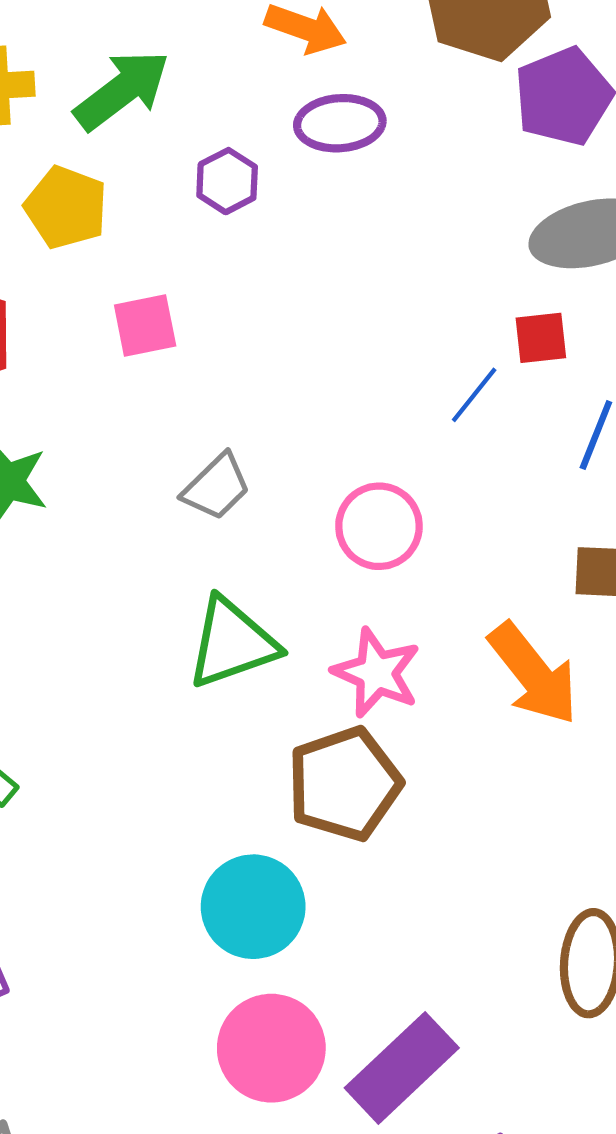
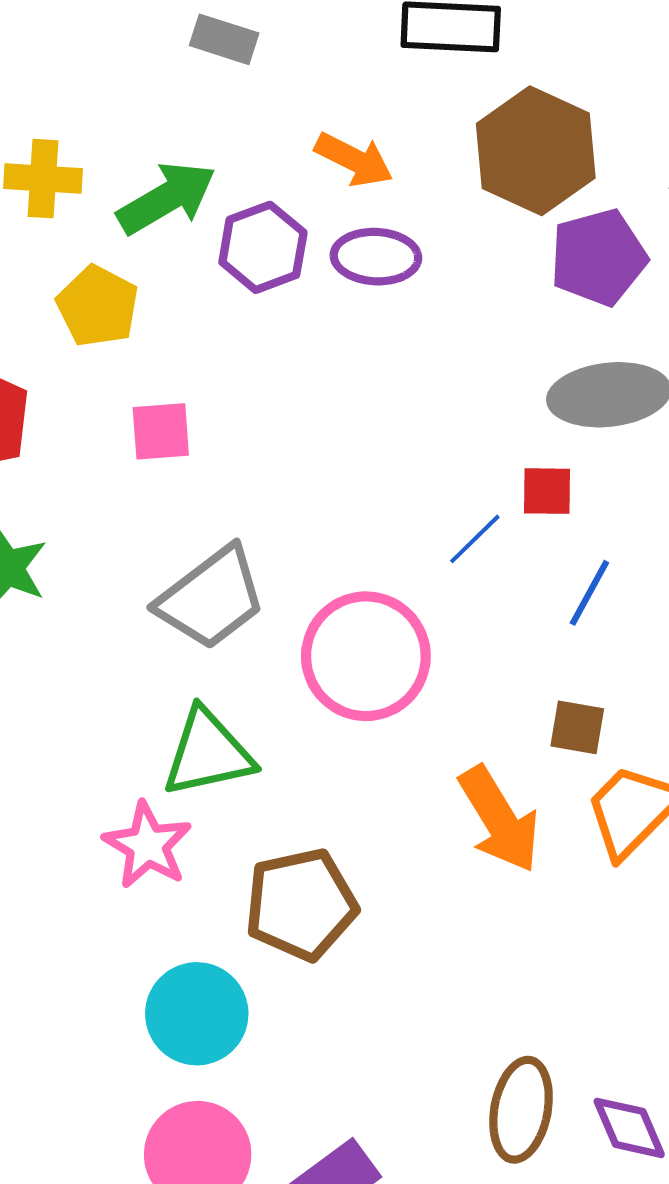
purple hexagon: (227, 181) -> (263, 247), moved, size x1.4
gray trapezoid: (216, 487) -> (211, 598), size x1.6
pink circle: (379, 526) -> (366, 656), size x1.5
pink star: (377, 673) -> (148, 845), moved

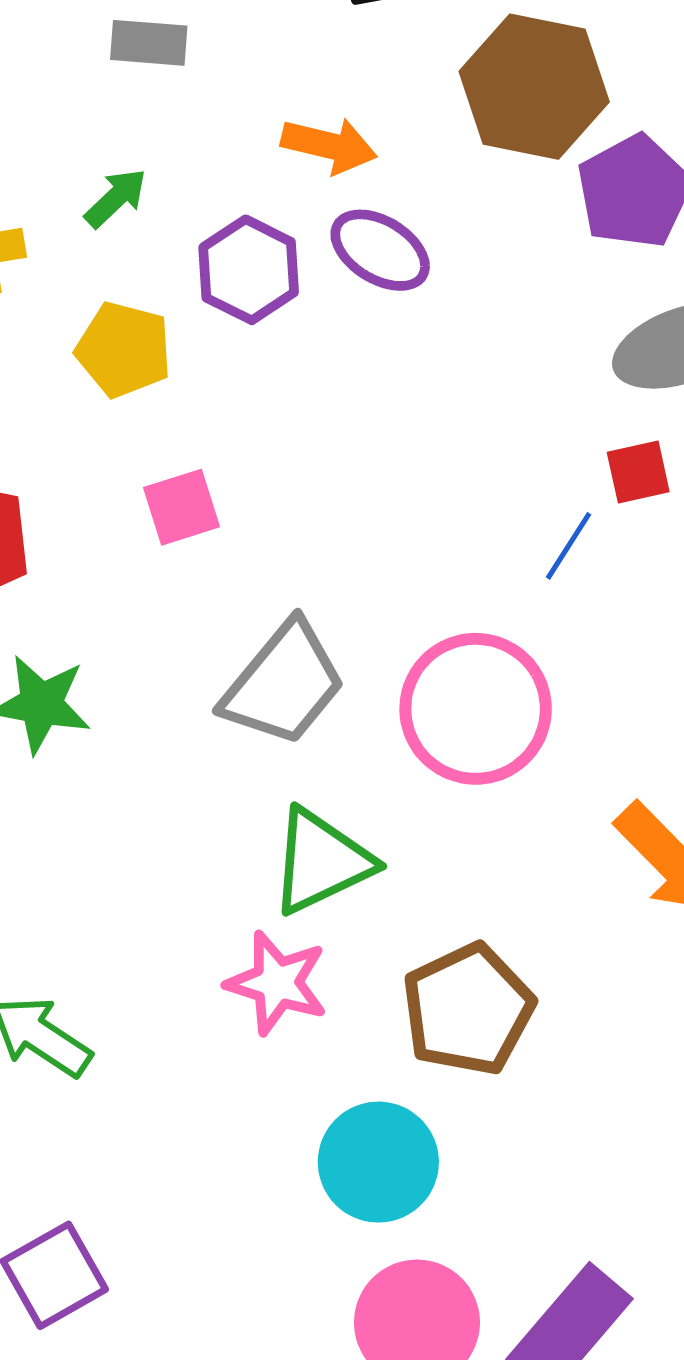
green arrow: (167, 198) -> (116, 198), moved, size x0.6
purple ellipse: (376, 257) -> (380, 250), turned 42
yellow pentagon: (98, 306) -> (124, 350), moved

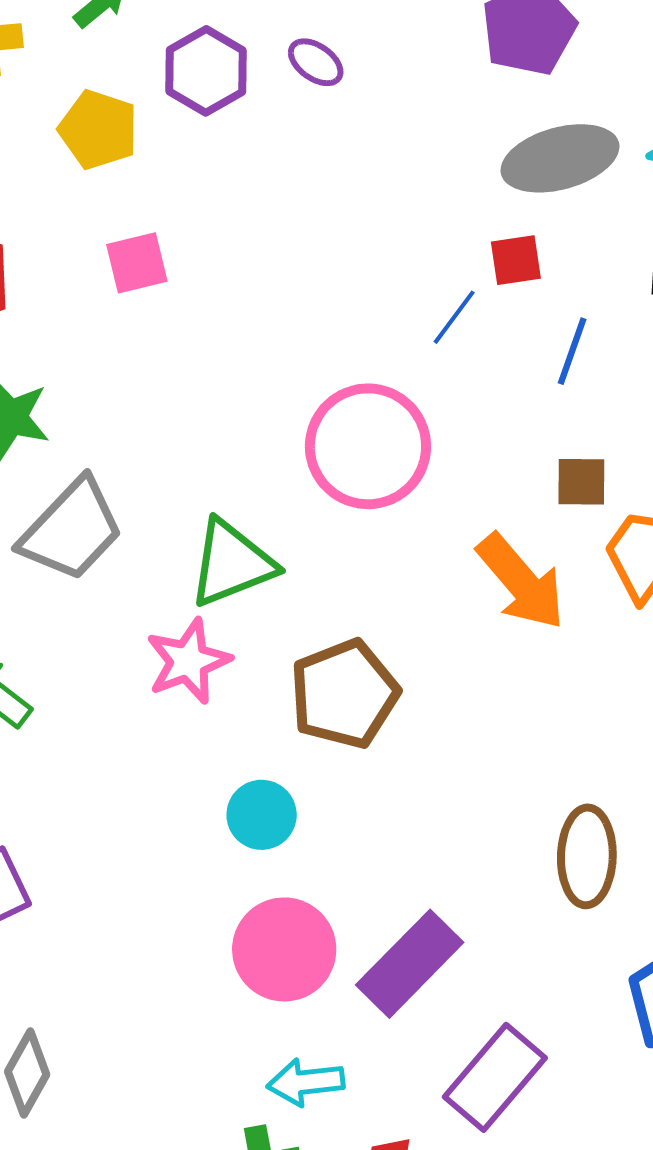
purple ellipse: (380, 250) -> (316, 62), size x0.7
gray trapezoid: (284, 684) -> (72, 530), moved
pink star: (277, 983) -> (188, 661), turned 30
cyan circle: (378, 1162) -> (262, 815), size x0.7

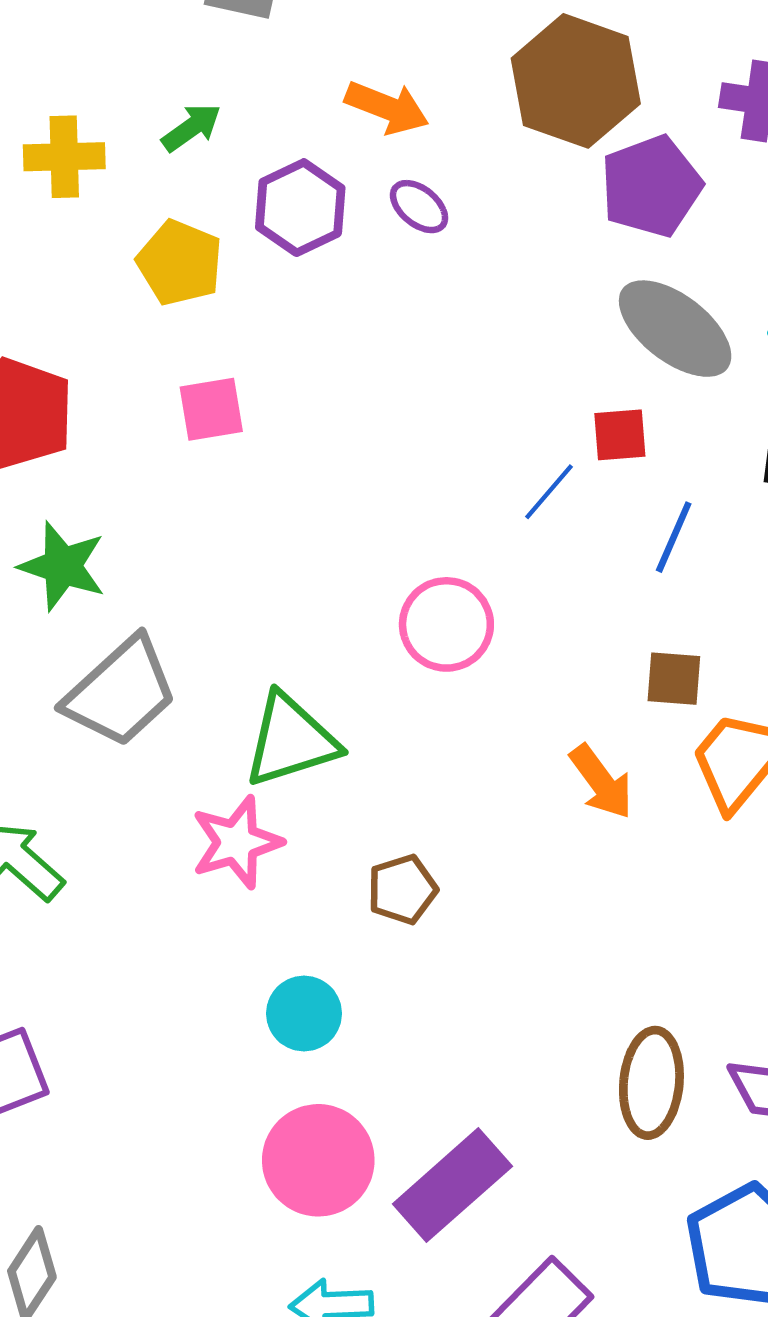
gray ellipse: (560, 158) -> (675, 329), turned 49
pink circle: (368, 446) -> (446, 624), size x0.7
orange arrow: (521, 582) -> (601, 782), size x0.7
brown pentagon: (344, 694) -> (402, 889), size x0.6

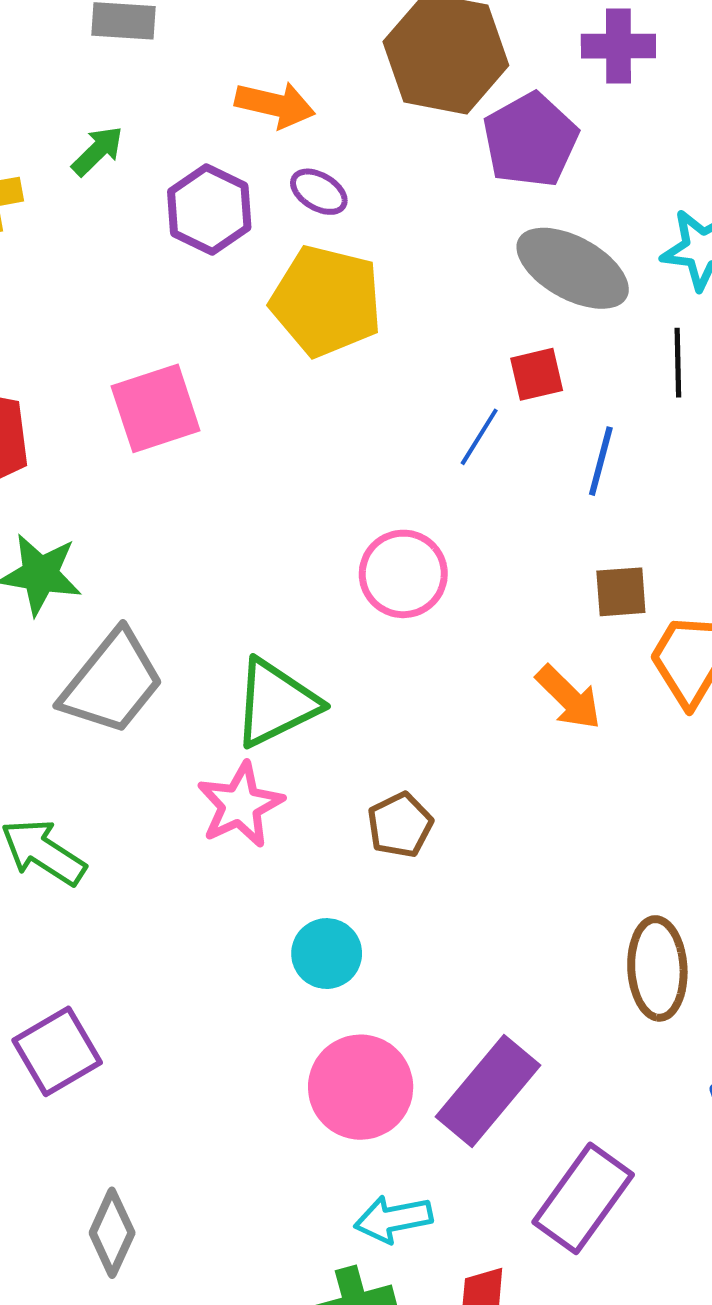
yellow pentagon: (180, 263) -> (326, 301), moved, size x1.4
pink square: (211, 409) -> (156, 408), size x1.4

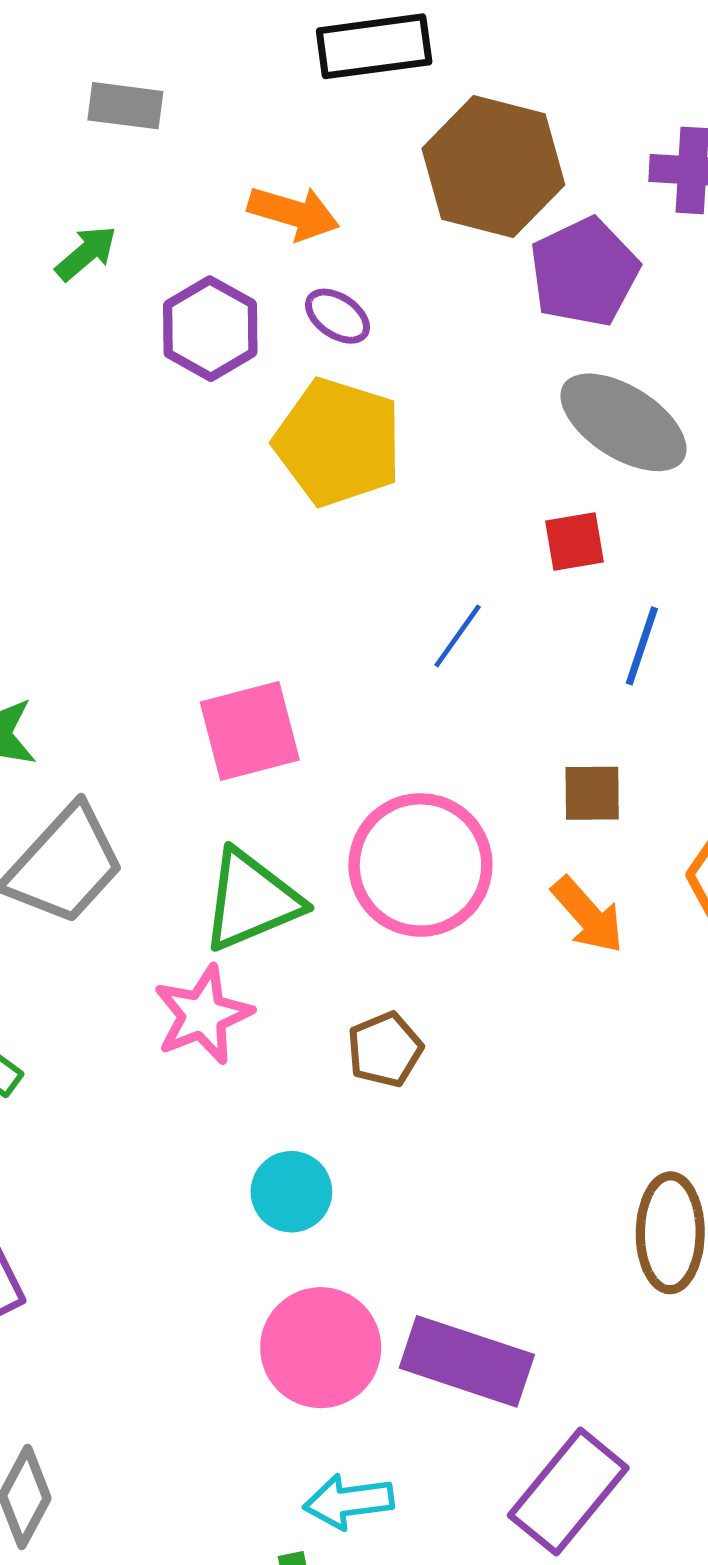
pink square: (156, 408) -> (250, 731), moved
blue line: (479, 437) -> (458, 636), moved
pink circle: (403, 574) -> (420, 865), moved, size x1.4
brown square: (621, 592) -> (592, 793), moved
purple rectangle: (488, 1091) -> (467, 1361), turned 65

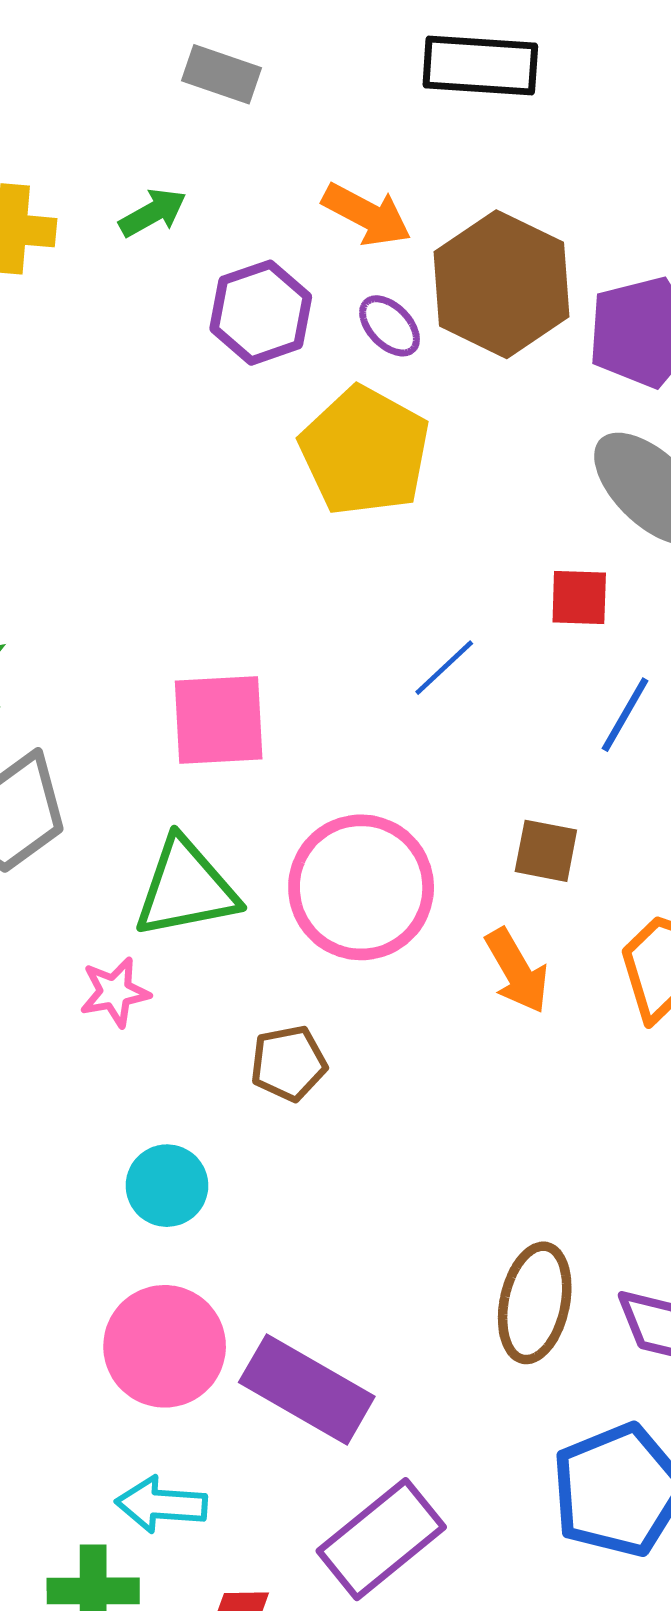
brown hexagon: (493, 167) -> (502, 284), moved
pink star: (203, 1015) -> (115, 992), size x0.7

